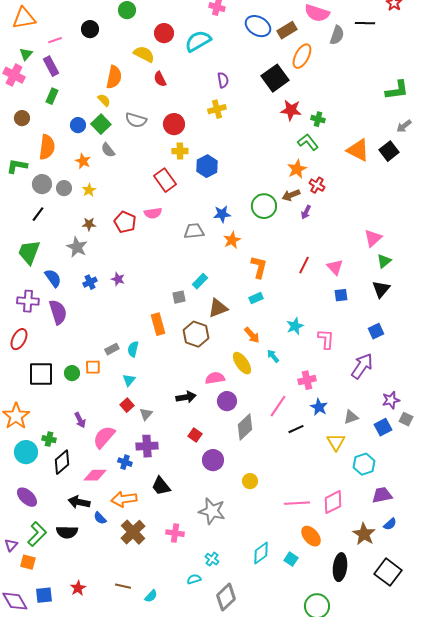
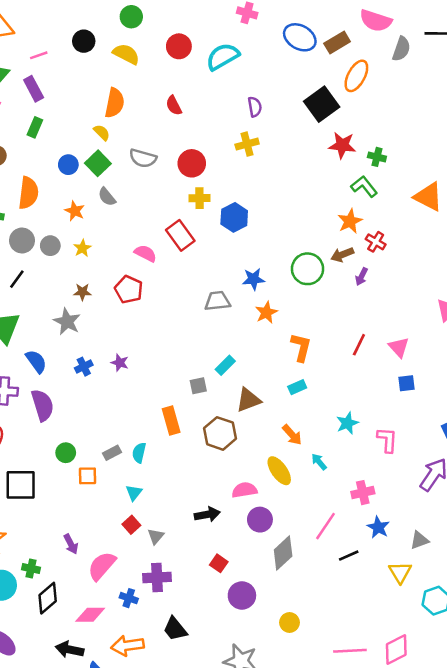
yellow semicircle: (144, 54) -> (126, 54), moved
pink semicircle: (153, 213) -> (145, 253), moved, turned -144
green circle: (72, 373) -> (66, 453), moved

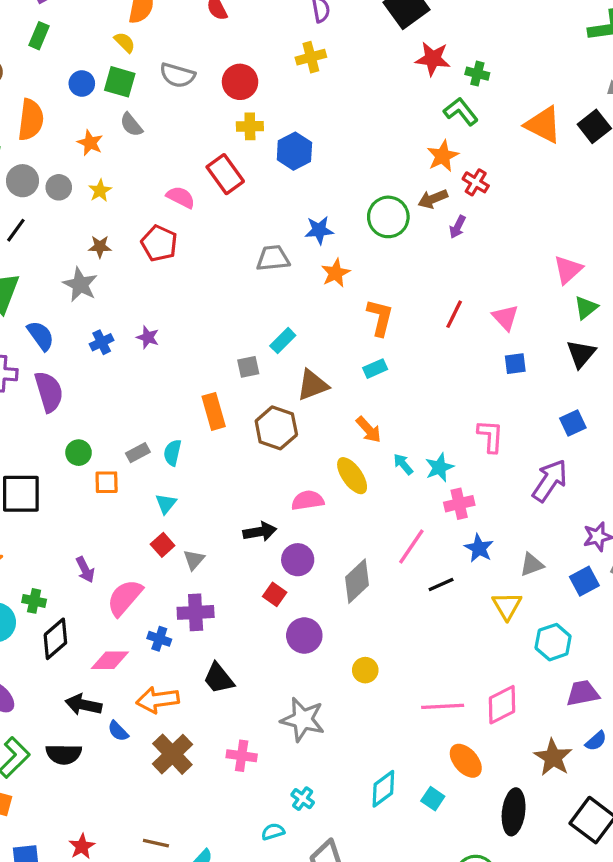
green square: (98, 163) -> (120, 82), turned -30
cyan star: (347, 423) -> (439, 467), moved
purple circle: (260, 520) -> (298, 560), moved

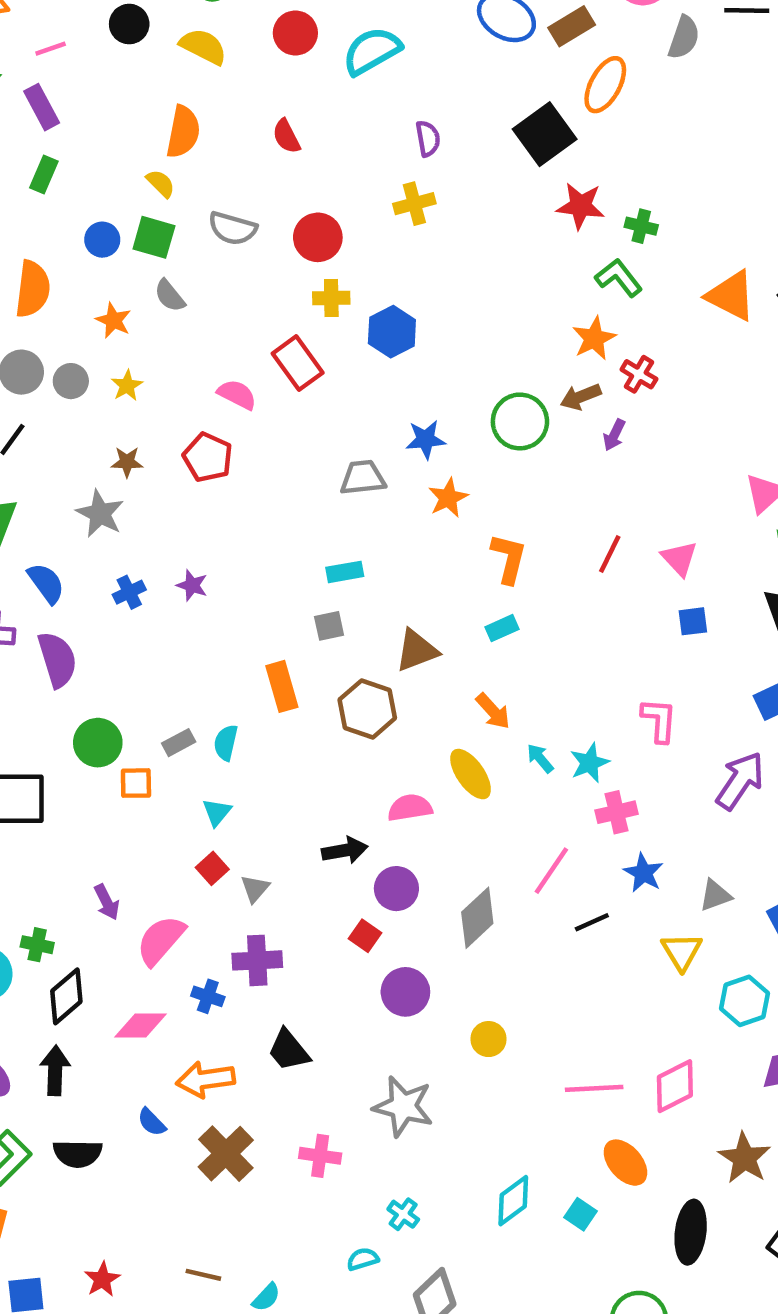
cyan rectangle: (283, 341) -> (345, 572), moved, turned 35
green circle: (79, 453) -> (98, 743), size x1.4
black arrow: (83, 705) -> (55, 1070), moved, turned 80

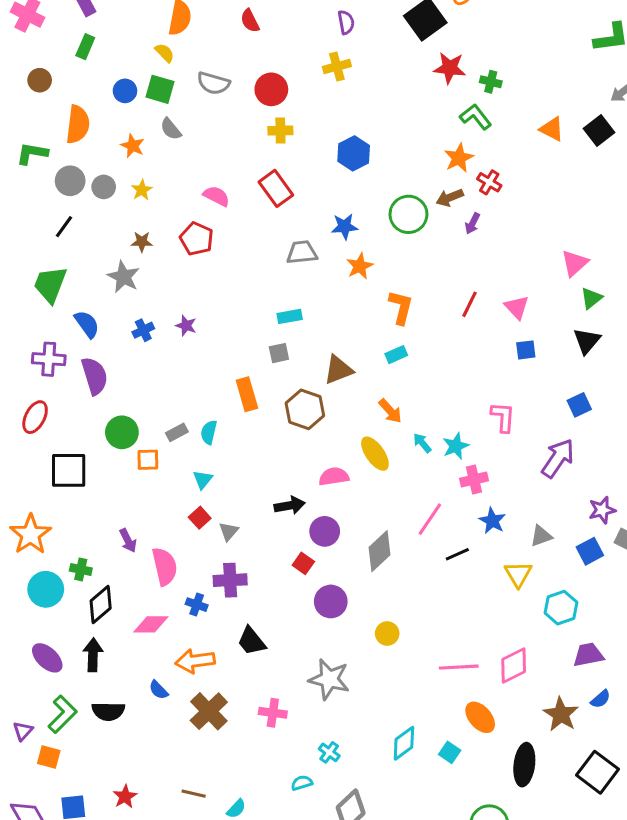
orange triangle: (731, 296) -> (552, 129), size x0.7
blue hexagon: (392, 332) -> (354, 153), moved
red rectangle: (298, 363) -> (276, 188), moved
pink semicircle: (161, 940) -> (165, 566), turned 126

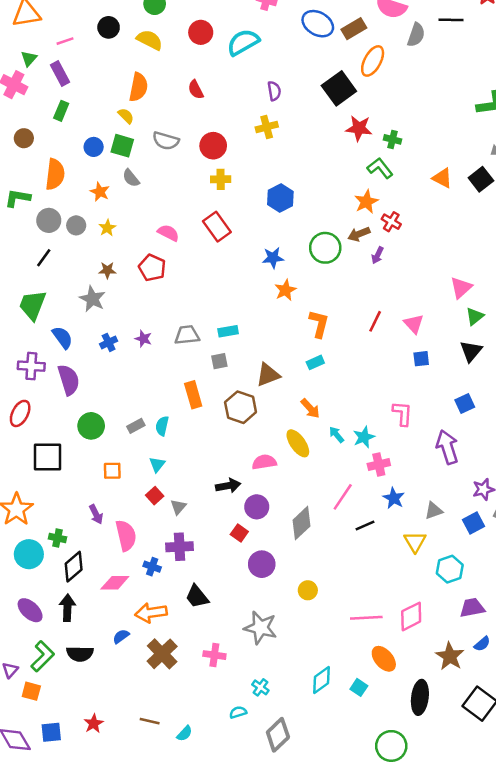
gray trapezoid: (302, 252) -> (187, 335), moved
purple arrow: (558, 458) -> (447, 447), turned -52
orange square: (148, 460) -> (112, 471), moved
blue semicircle: (159, 690) -> (121, 636), turned 98

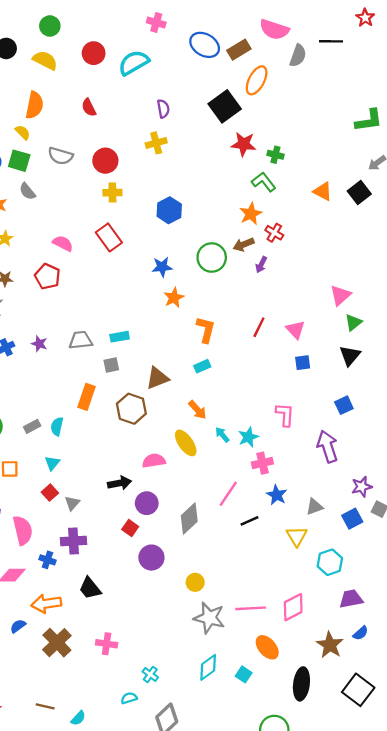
orange rectangle: (193, 395) -> (86, 397), turned 35
gray star: (260, 628) -> (209, 618), moved

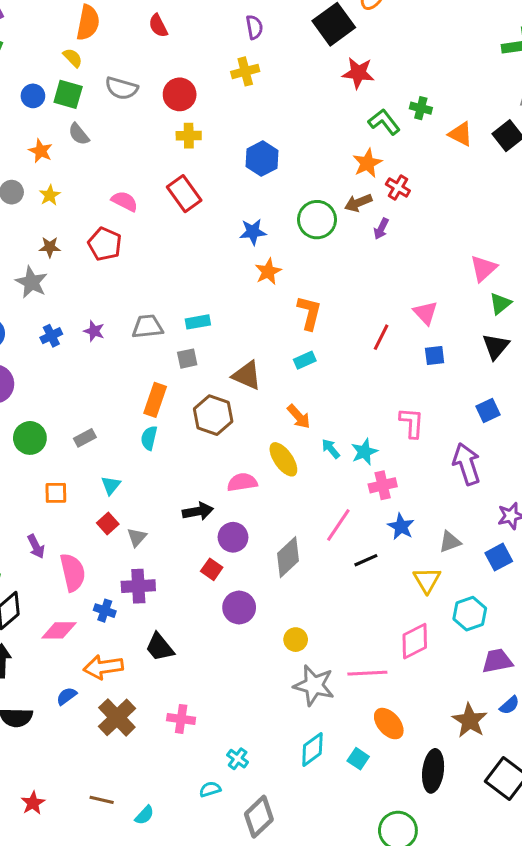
green cross: (275, 155) -> (421, 108), moved
red line: (259, 327) -> (381, 337), moved
brown triangle: (157, 378) -> (247, 375), turned 45
cyan semicircle: (57, 426) -> (149, 438), moved
pink diamond: (293, 607) -> (415, 641), moved

